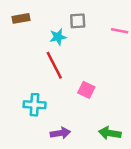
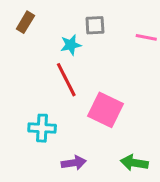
brown rectangle: (21, 18) -> (25, 22), turned -49
pink square: (86, 90) -> (105, 110), size x1.6

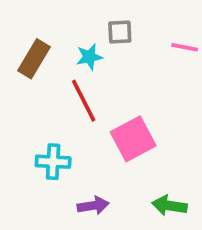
brown rectangle: (25, 22) -> (34, 59), moved, size x1.4
pink square: (105, 110) -> (133, 139), turned 36

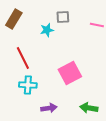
brown rectangle: (34, 59) -> (14, 19), moved
red line: (84, 101) -> (23, 58), moved

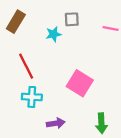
pink square: (70, 73) -> (80, 83), turned -30
green arrow: (89, 108) -> (101, 123), turned -102

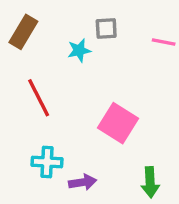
cyan cross: (32, 97) -> (47, 162), moved

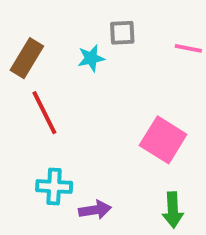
brown rectangle: (23, 32) -> (27, 58), moved
pink square: (118, 123) -> (163, 140), moved

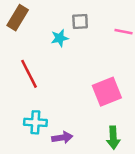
brown rectangle: (27, 58) -> (18, 18), moved
pink square: (163, 140) -> (107, 92), turned 36

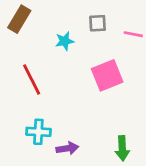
gray square: (80, 21) -> (98, 23), moved
pink square: (107, 92) -> (107, 75), moved

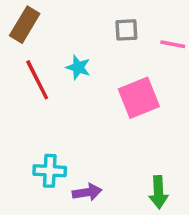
cyan star: (65, 41) -> (78, 67), moved, turned 30
red line: (32, 80) -> (37, 80), moved

